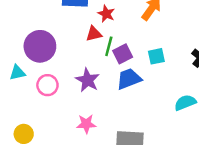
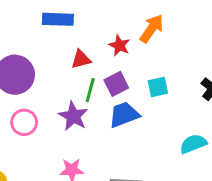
red star: (106, 14) -> (119, 45), moved
green line: (109, 46) -> (90, 90), moved

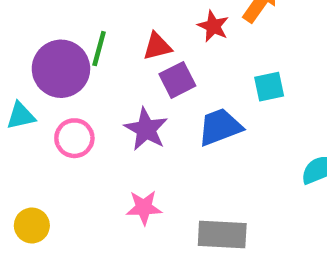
purple square: (116, 84) -> (177, 80), moved
green line: (90, 90) -> (99, 49), moved

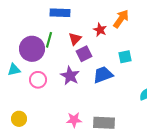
red triangle: (157, 46) -> (75, 39), turned -32
pink star: (144, 208) -> (74, 120), moved

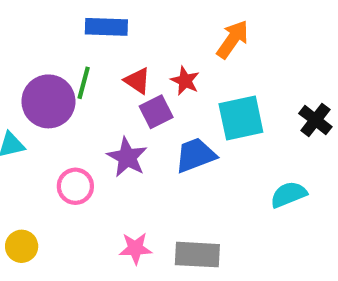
red star: (100, 30) -> (185, 81), moved
red triangle: (75, 39) -> (137, 81), turned -40
cyan square: (125, 57) -> (241, 118), size x1.6
pink circle: (38, 80) -> (75, 186), moved

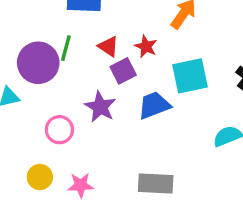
yellow circle: (22, 246) -> (40, 177), moved
pink star: (135, 248) -> (81, 185), moved

